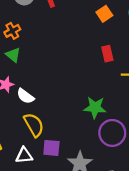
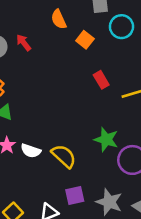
green star: (95, 108) -> (106, 139), turned 30
yellow semicircle: (34, 125) -> (64, 156), moved

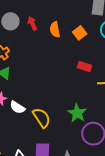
orange semicircle: (59, 19) -> (55, 30), moved
red rectangle: (101, 80) -> (85, 67), turned -56

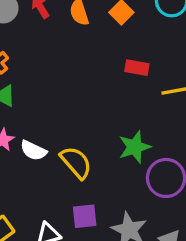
green star: (77, 113) -> (135, 147), turned 30

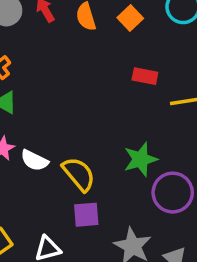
purple square: (85, 216) -> (86, 215), moved

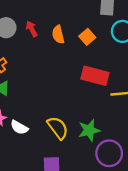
red rectangle: (145, 76) -> (95, 76), size x1.6
yellow semicircle: (79, 174) -> (58, 128), moved

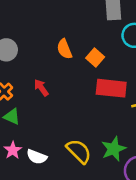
red arrow: (32, 29) -> (41, 88), moved
orange square: (87, 37) -> (95, 58), moved

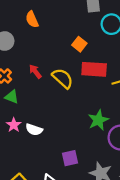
orange semicircle: (64, 49) -> (32, 19), moved
yellow semicircle: (79, 151) -> (63, 78), moved

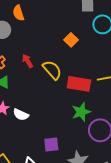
orange semicircle: (32, 19) -> (18, 13), moved
red rectangle: (94, 69) -> (79, 84), moved

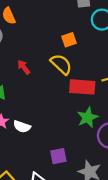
orange square: (71, 40) -> (69, 40), turned 32
yellow semicircle: (52, 70) -> (61, 64), moved

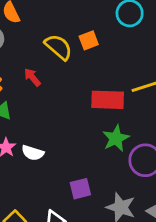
yellow semicircle: (61, 64) -> (58, 47), moved

